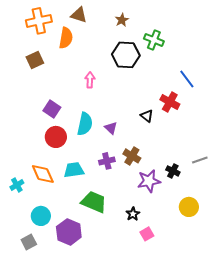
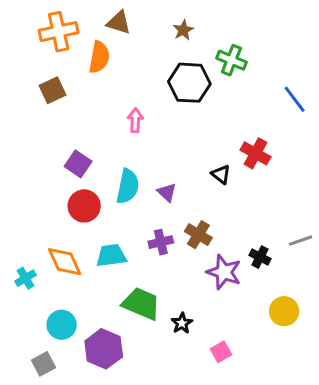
blue line: (187, 79) -> (295, 99), moved
purple star: (149, 181) -> (224, 272), turned 30
black star: (133, 214) -> (182, 323), moved

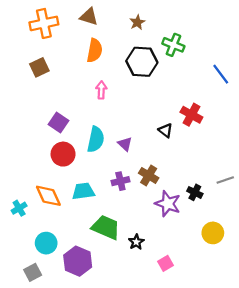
orange semicircle: (99, 57) -> (95, 50), moved

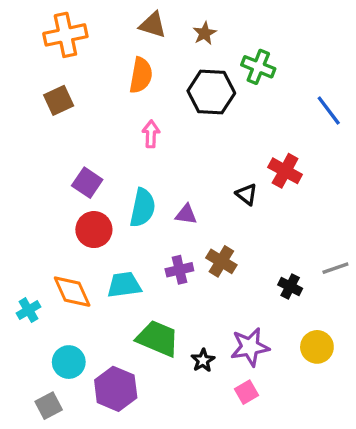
brown triangle: (89, 17) -> (153, 25), moved
purple triangle: (125, 144) -> (186, 214), turned -35
purple star: (168, 204) -> (250, 347), moved, turned -30

